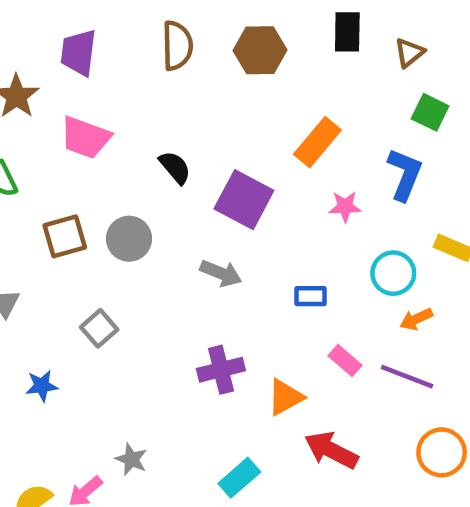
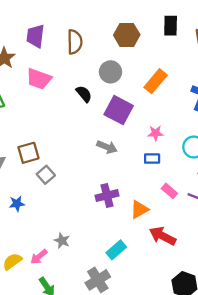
brown semicircle: (177, 46) -> (75, 42), moved
pink star: (345, 207) -> (156, 133), moved
brown square: (65, 236) -> (28, 153), moved
gray circle: (129, 239) -> (110, 72), moved

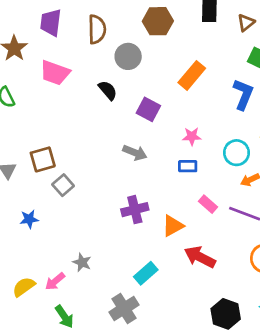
gray circle: (110, 72) -> (128, 56), moved
purple square: (119, 110) -> (148, 109), size x0.7

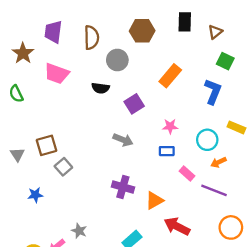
black semicircle: (108, 90) -> (100, 88), turned 138
purple square: (148, 109) -> (134, 104), turned 30
pink rectangle: (208, 204) -> (187, 174), moved
purple cross: (135, 210) -> (123, 187), turned 30

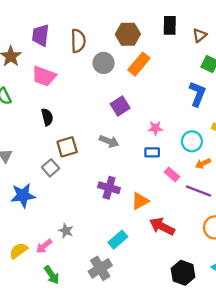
orange rectangle: (170, 76) -> (139, 64), moved
black semicircle: (100, 88) -> (47, 117), moved, turned -112
brown square: (47, 145) -> (67, 147), moved
blue star: (35, 195) -> (23, 195), size x1.6

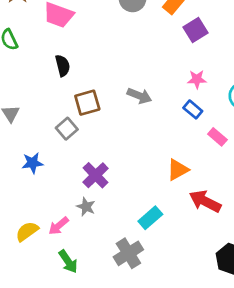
purple square: (120, 106) -> (196, 30), moved
blue rectangle: (152, 152) -> (193, 109), turned 40
purple cross: (109, 188) -> (96, 175), moved, turned 30
blue star: (23, 195) -> (32, 163), size x0.7

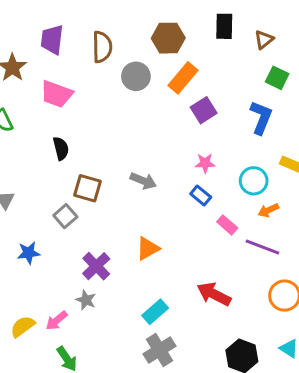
brown square: (87, 103) -> (87, 188), turned 32
orange triangle: (178, 170) -> (148, 248), moved
gray cross: (128, 253) -> (159, 350), moved

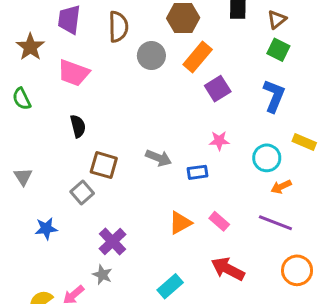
green square: (277, 78) -> (278, 50), moved
blue rectangle: (201, 196) -> (198, 172), moved, turned -48
pink rectangle: (227, 225) -> (219, 221), moved
orange triangle: (148, 248) -> (180, 223), moved

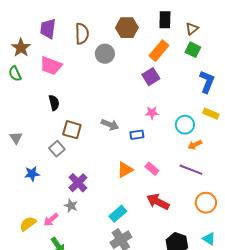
orange rectangle: (198, 57) -> (159, 51), moved
blue L-shape: (274, 96) -> (207, 82), moved
green semicircle: (22, 99) -> (15, 74), moved

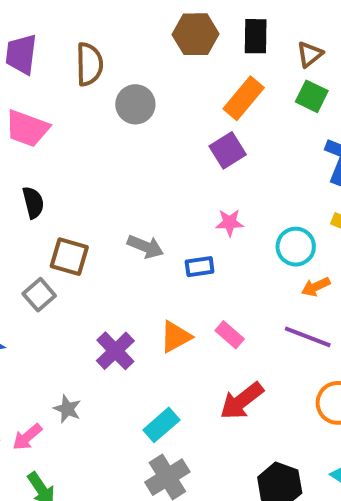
brown hexagon: (127, 28) -> (196, 34), moved
purple cross: (78, 183) -> (115, 351), moved
red arrow: (158, 202) -> (242, 401), turned -65

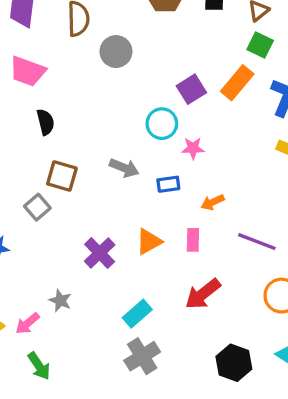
orange rectangle: (244, 98) -> (237, 83), moved
black semicircle: (33, 203) -> (46, 122), moved
cyan circle: (296, 247) -> (162, 124), moved
orange arrow: (316, 287) -> (213, 202), moved
pink rectangle: (230, 335) -> (193, 240), turned 50

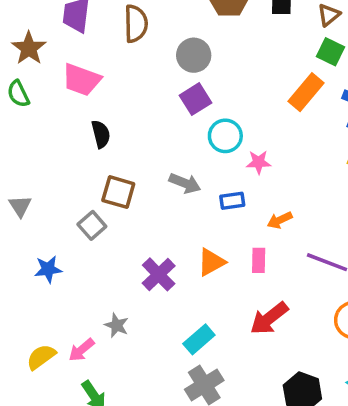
gray circle: (116, 52) -> (194, 55), moved
purple square: (191, 89) -> (195, 99), moved

